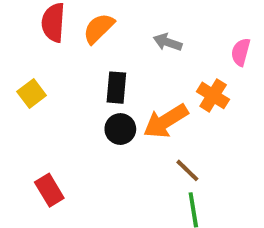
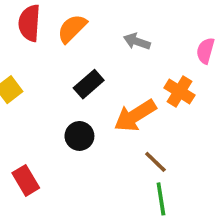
black rectangle: (116, 88) -> (89, 84), turned 44
black circle: (120, 129) -> (79, 136), moved

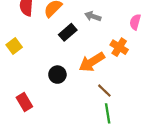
black rectangle: (89, 84) -> (68, 32), moved

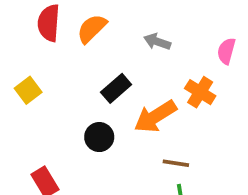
black rectangle: (68, 32) -> (116, 88), moved
brown line: (104, 91) -> (176, 163), turned -35

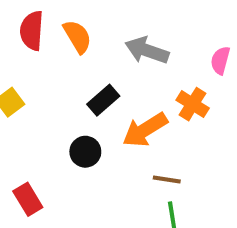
orange semicircle: (92, 29) -> (77, 37), turned 104
gray arrow: (157, 42) -> (147, 50), size x1.5

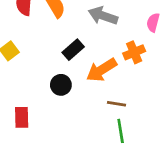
orange cross: (193, 104) -> (134, 52), turned 35
red rectangle: (28, 199) -> (22, 117), turned 30

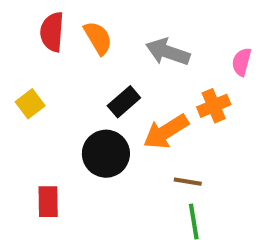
black circle: (61, 85) -> (106, 154), size x1.5

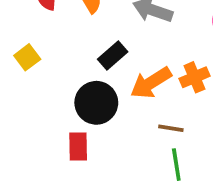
orange cross: (214, 106) -> (195, 77), moved
red rectangle: (48, 202) -> (78, 146), moved

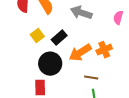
yellow square: (27, 57) -> (37, 36), moved

